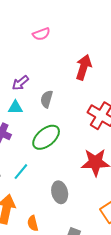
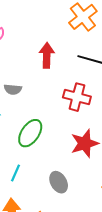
gray semicircle: (47, 99) -> (13, 89), moved, turned -84

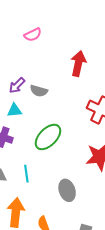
cyan line: (16, 173) -> (26, 174), turned -42

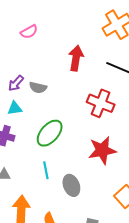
cyan line: (26, 174) -> (46, 170), moved

